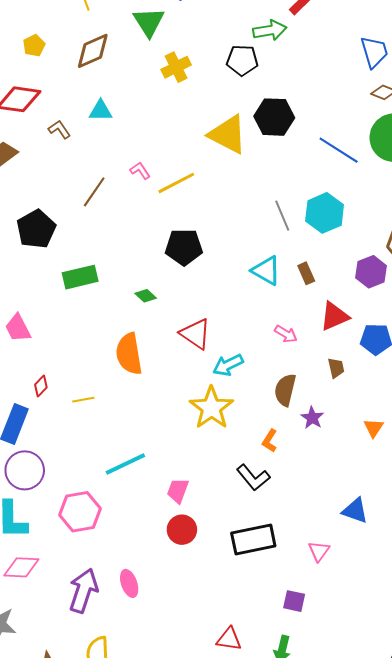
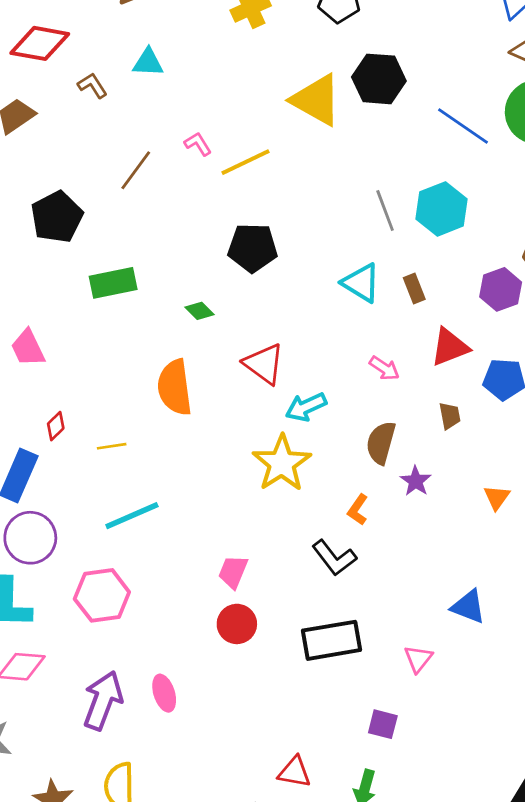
cyan line: (125, 464) -> (132, 516), moved

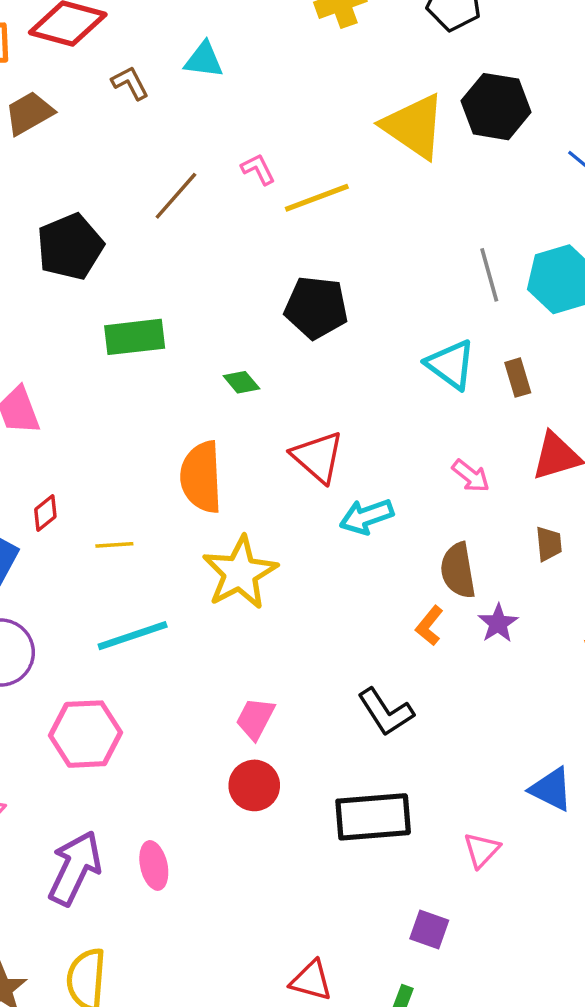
brown semicircle: (381, 443) -> (458, 570), turned -30
yellow star: (282, 463) -> (240, 573), moved
orange L-shape: (358, 510) -> (429, 626), moved

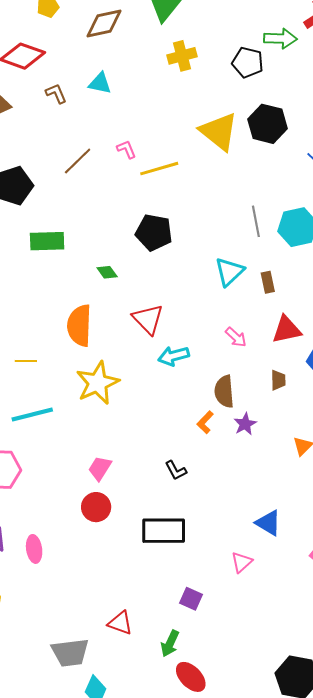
cyan triangle: (451, 365) -> (229, 272), turned 36
black L-shape: (386, 712) -> (176, 470), size x0.7
pink triangle: (482, 850) -> (242, 562), moved

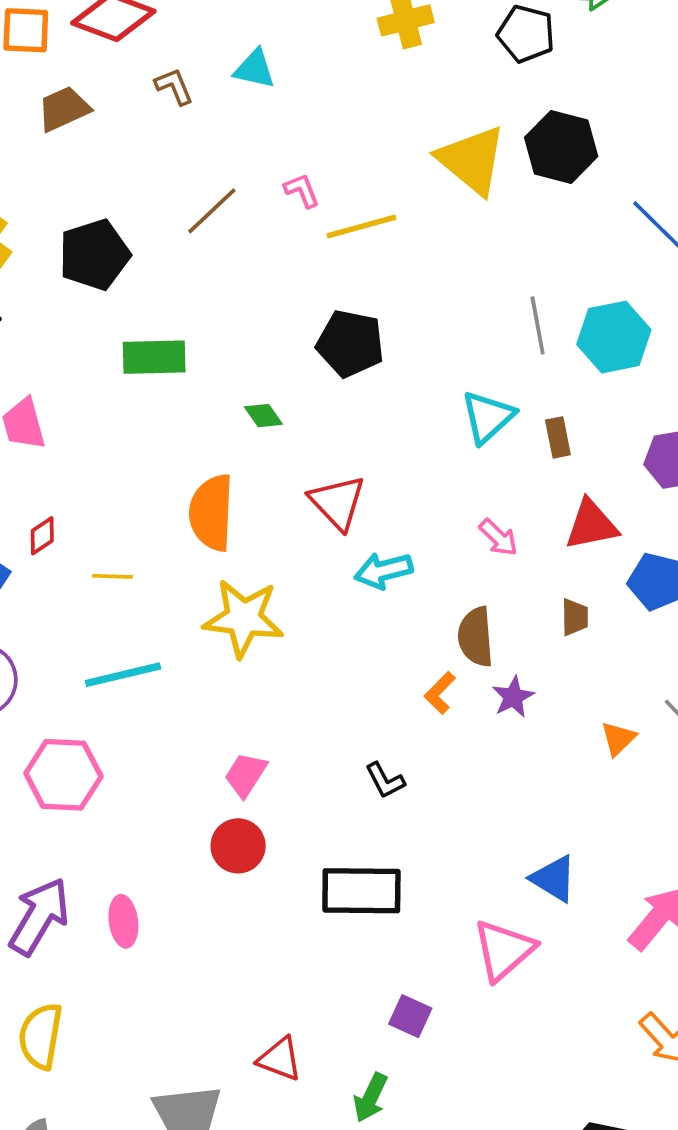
yellow star: (98, 383) -> (243, 618), turned 30
pink triangle: (242, 562) -> (504, 950), size x1.6

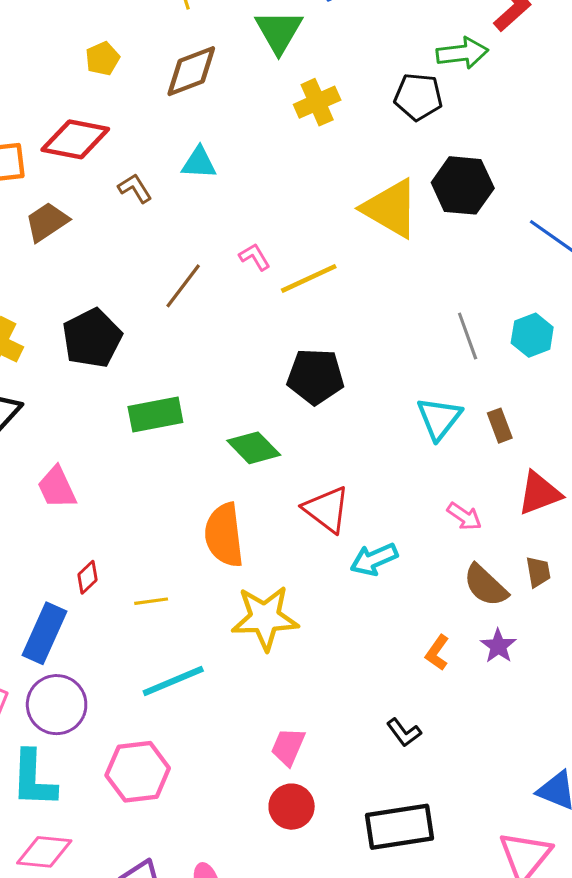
cyan hexagon: (614, 337) -> (532, 335), size x0.7
green diamond: (263, 416) -> (254, 448), size x1.6
brown semicircle: (476, 637) -> (485, 585), moved, turned -33

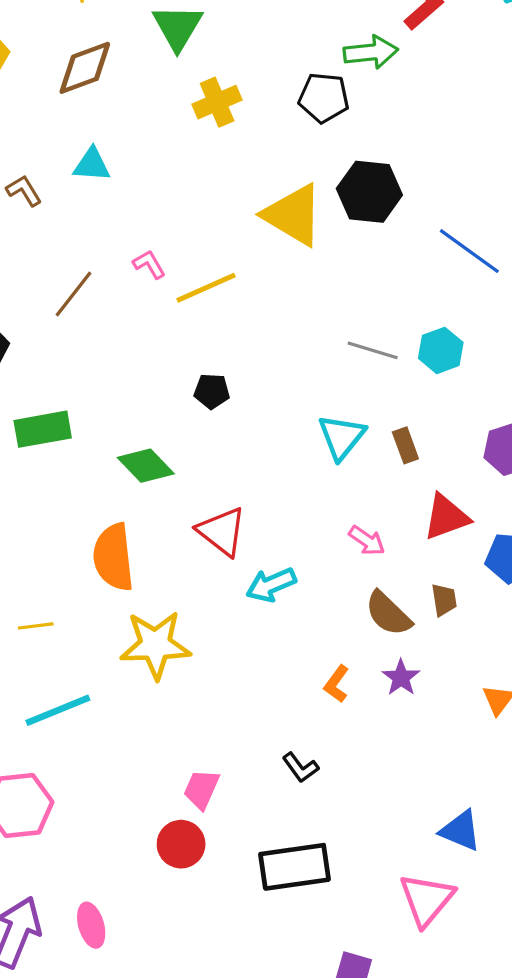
gray line: (468, 336) -> (373, 350), turned -54
black pentagon: (315, 376) -> (212, 391), size x0.6
pink trapezoid: (288, 747) -> (201, 789), moved

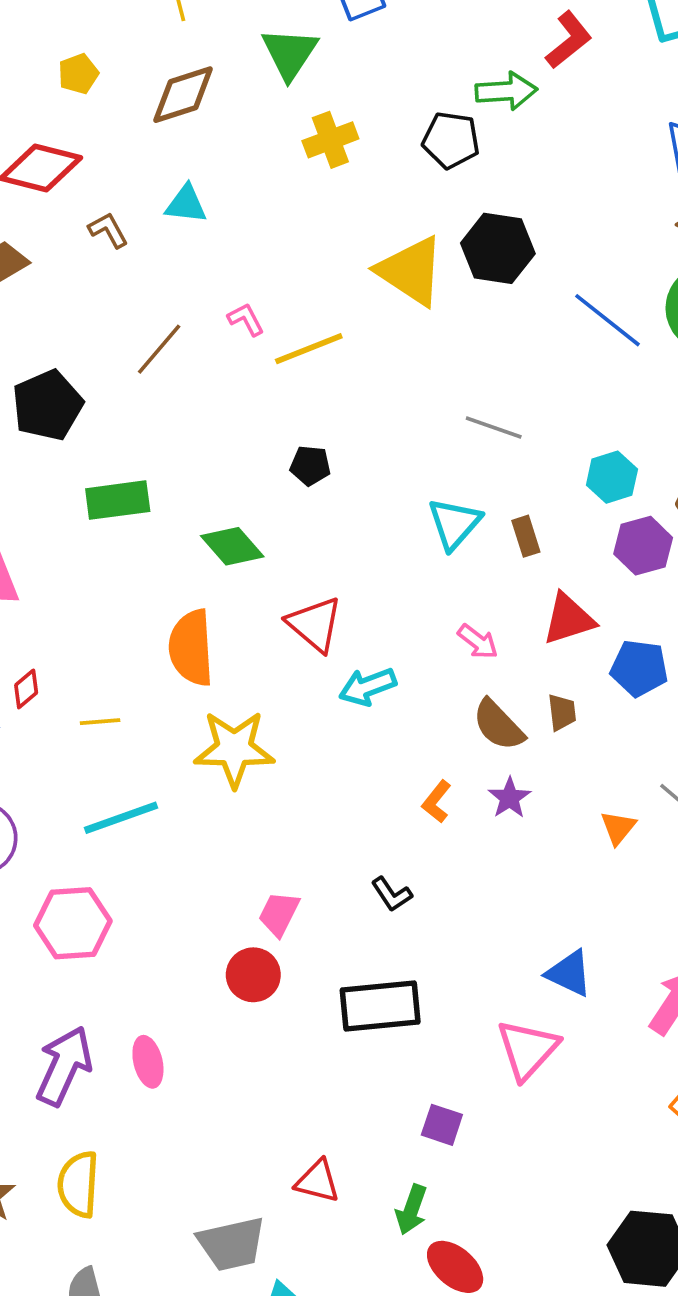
cyan hexagon: (441, 350) -> (612, 477), moved

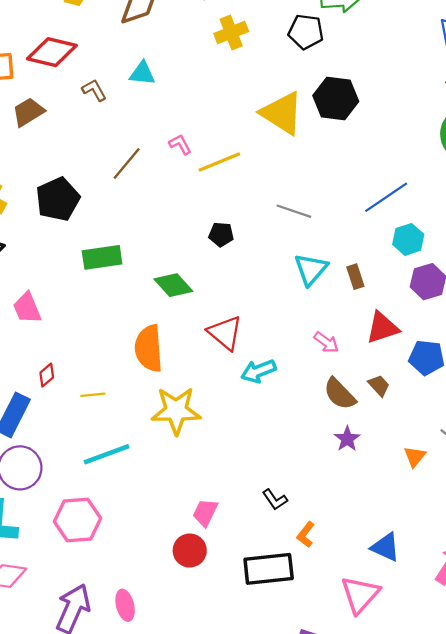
blue line: (608, 320) -> (386, 197), moved, turned -72
gray line: (494, 427) -> (294, 211), moved
brown trapezoid: (562, 712) -> (379, 386), turned -35
orange L-shape: (437, 802) -> (306, 535), moved

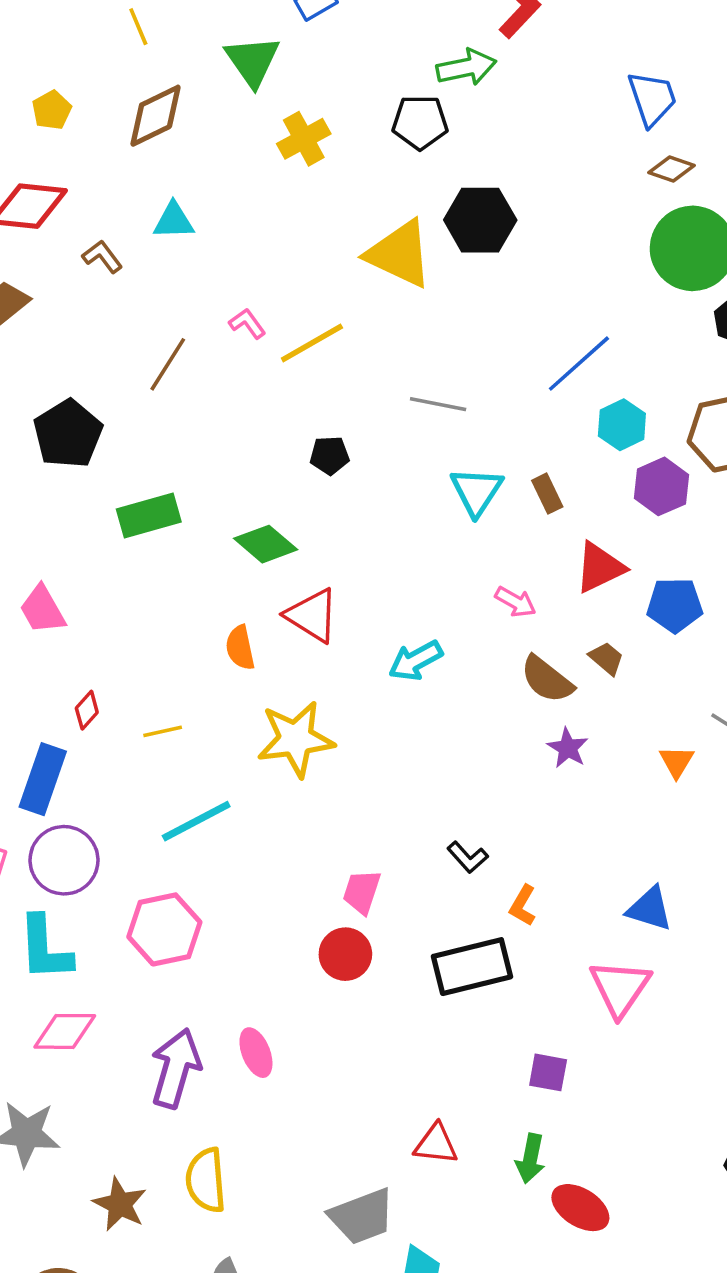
red triangle: (225, 333) -> (312, 615), moved
orange semicircle: (149, 348) -> (240, 648), size x0.6

